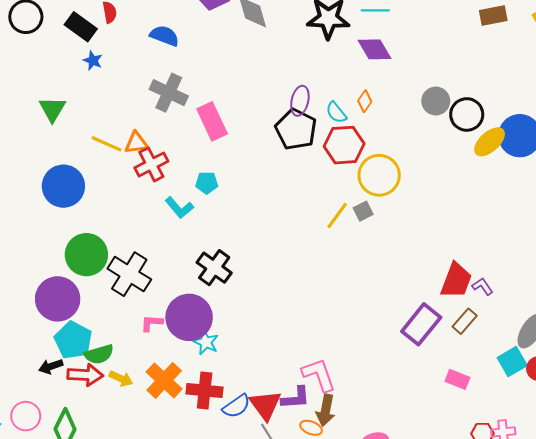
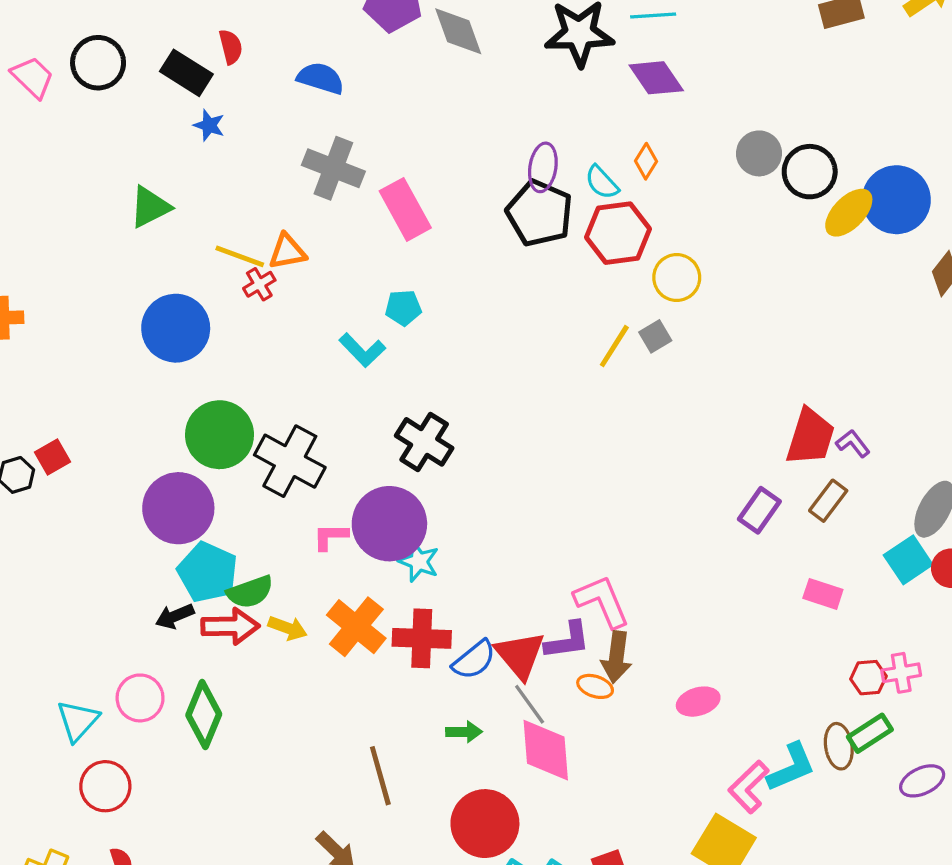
green triangle: (52, 109) -> (150, 207), turned 36
red cross: (151, 164) -> (259, 284), moved, size x0.6
yellow circle: (379, 175) -> (677, 278), size x0.7
purple rectangle: (421, 324) -> (759, 510), size x0.7

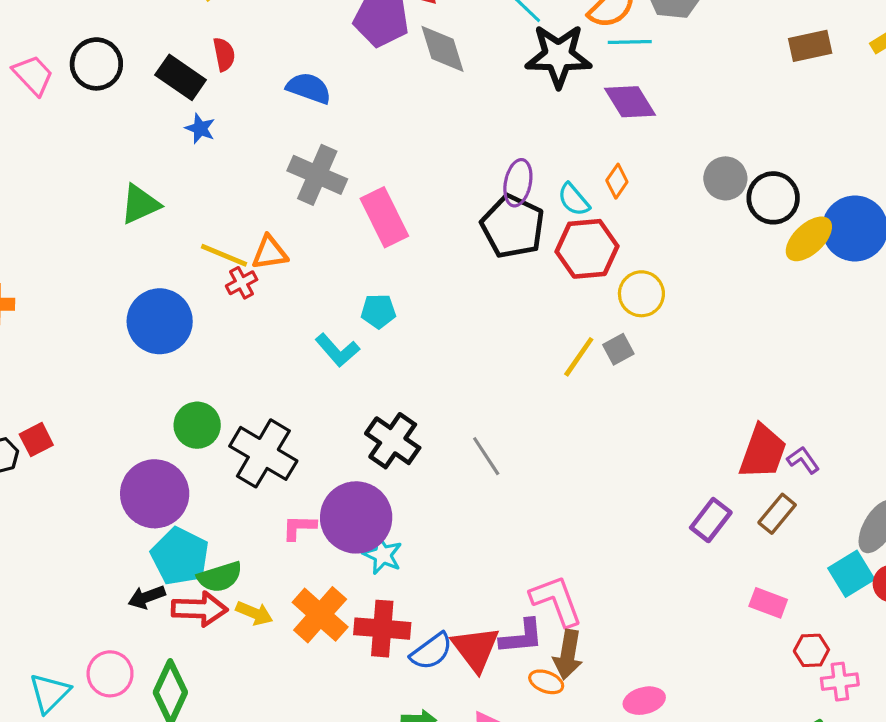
green circle: (220, 435) -> (197, 425), size x0.7
red hexagon: (868, 678) -> (811, 650), moved
gray line: (530, 704) -> (486, 456), moved

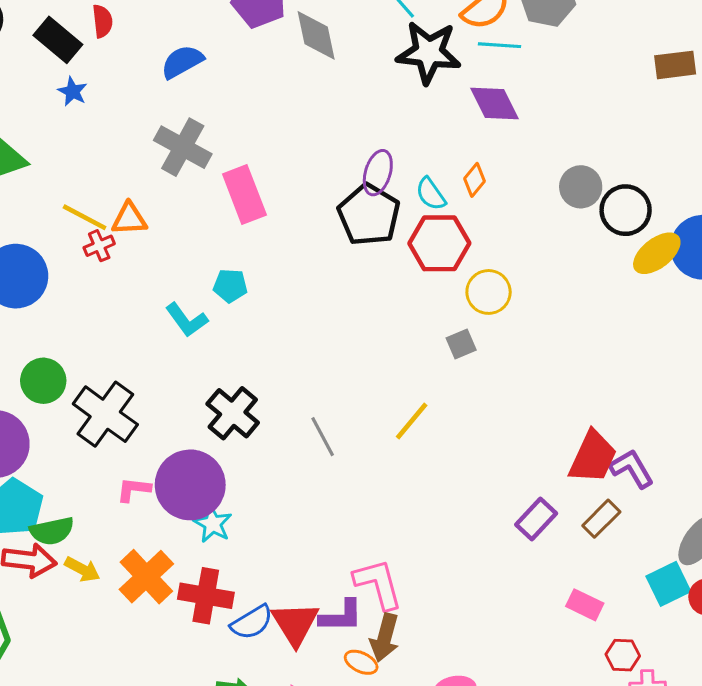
blue semicircle: (309, 88) -> (182, 62), turned -54
yellow line: (579, 357) -> (412, 421), moved
purple L-shape: (803, 460) -> (632, 469), size x1.4

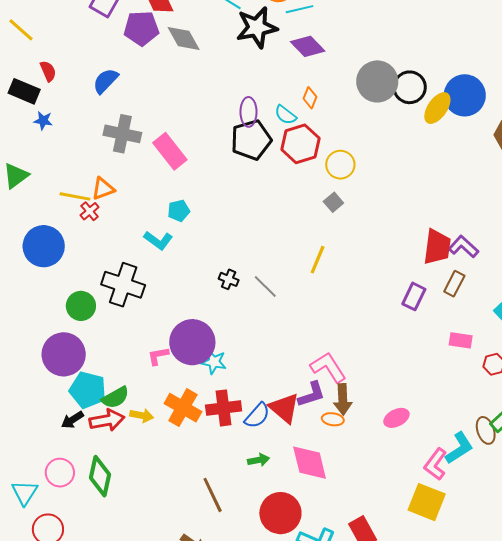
gray circle: (581, 187) -> (377, 81), size x1.5
black pentagon: (369, 215) -> (251, 140), turned -30
black cross: (233, 413) -> (229, 279), moved, size x0.6
black cross: (105, 414) -> (123, 285), moved

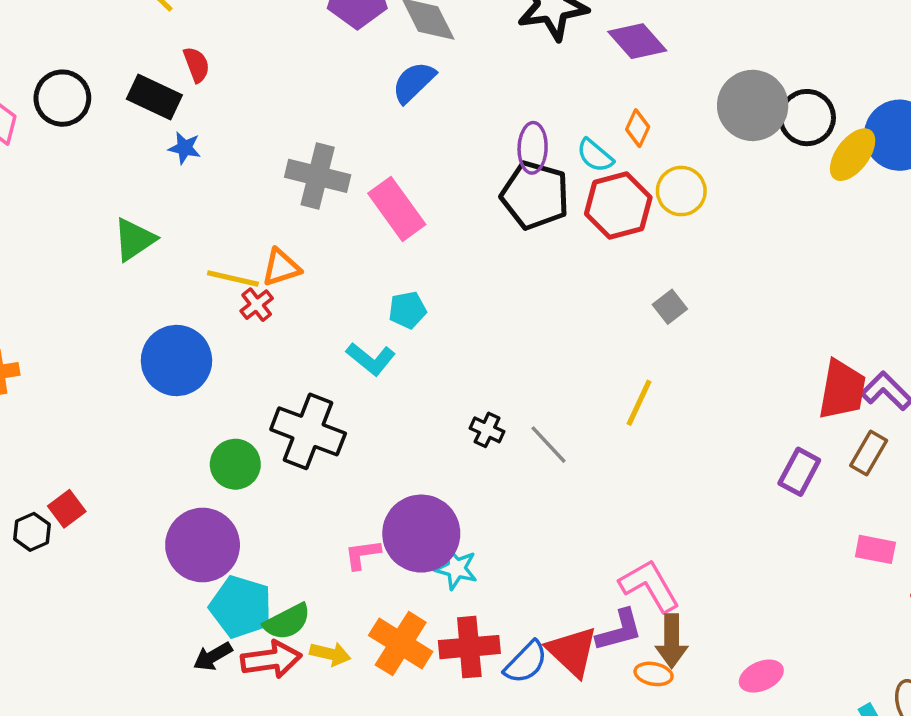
blue semicircle: (106, 81) -> (414, 82), moved
black pentagon: (251, 140) -> (535, 195), turned 30
yellow circle: (340, 165) -> (681, 191), moved

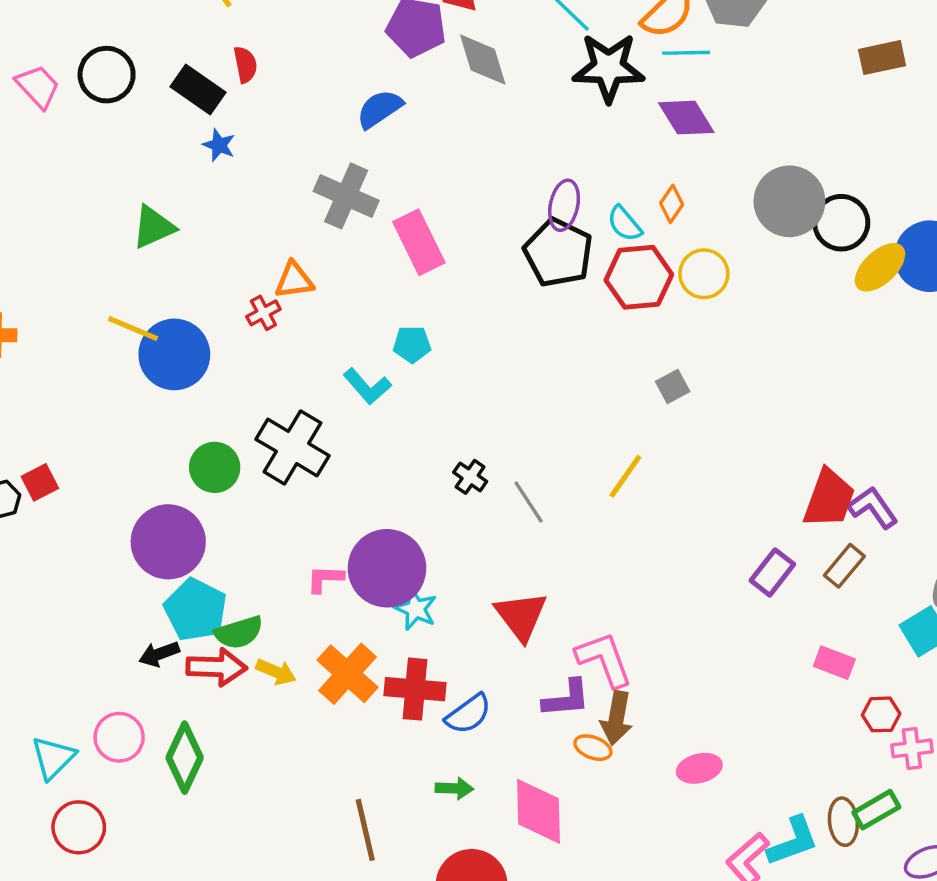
blue semicircle: (414, 82) -> (380, 109), moved
yellow line: (233, 278) -> (133, 328), moved
red triangle: (572, 651) -> (521, 616), moved

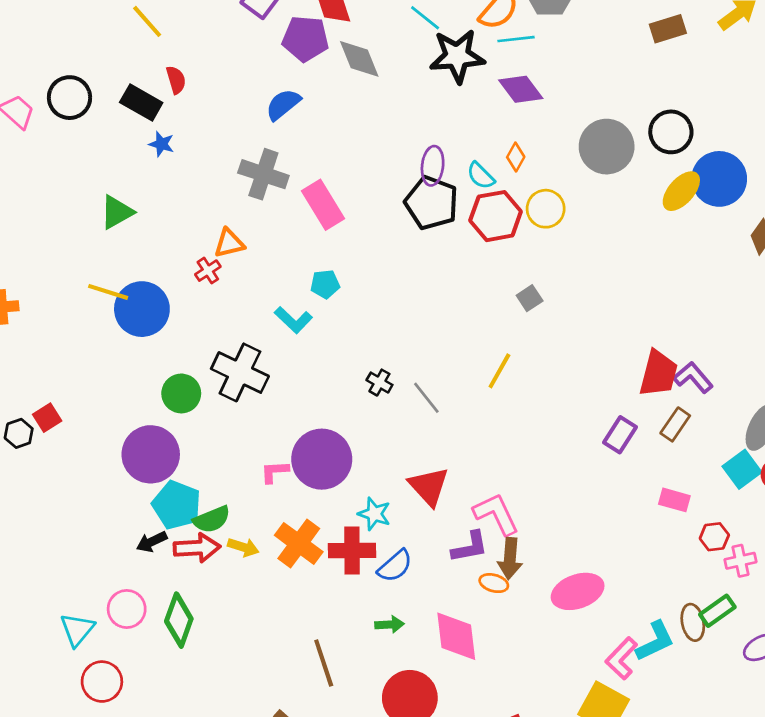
black circle: (841, 223) -> (671, 132), moved
cyan star: (416, 609) -> (374, 514), moved
pink ellipse: (699, 768) -> (578, 591), size x1.5

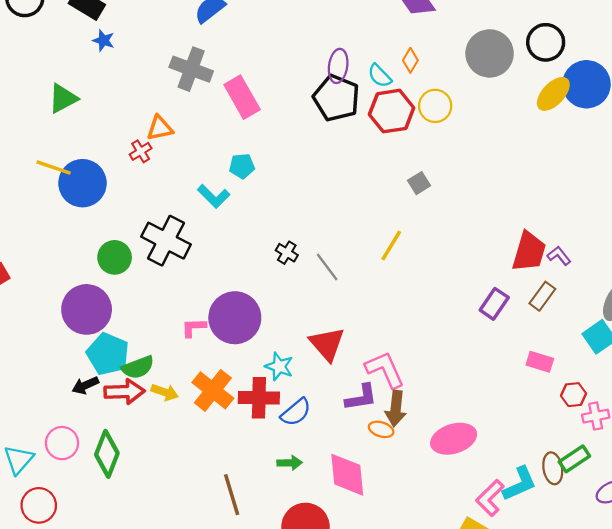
purple L-shape: (693, 377) -> (559, 256), size x0.7

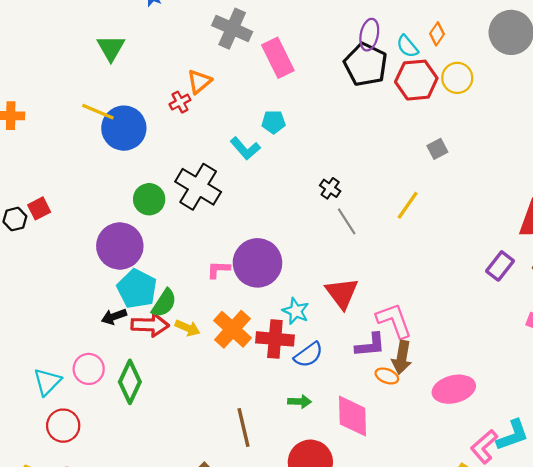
green triangle: (63, 98) -> (111, 48), turned -36
orange triangle: (160, 128) -> (199, 82), turned -32
black cross: (287, 253) -> (330, 188), moved
green semicircle: (138, 367) -> (164, 303), turned -40

